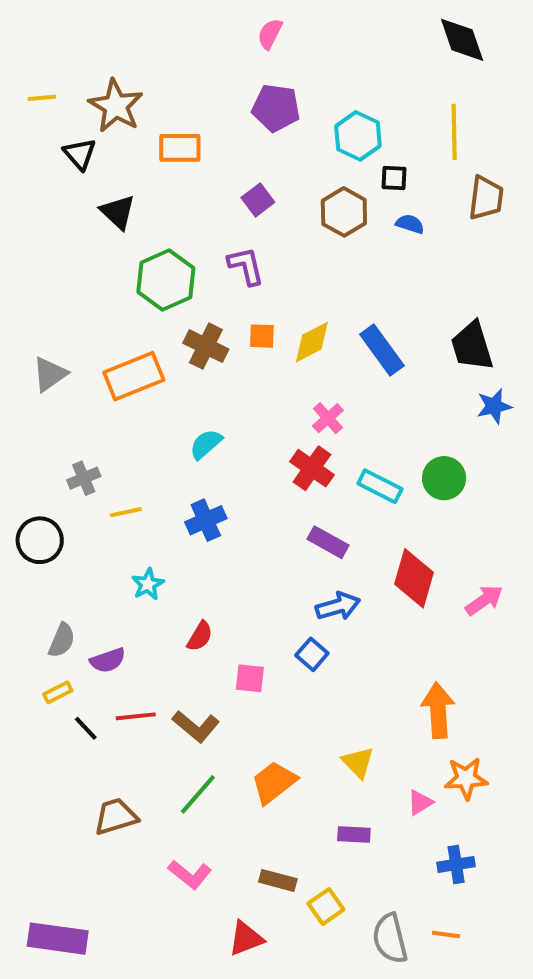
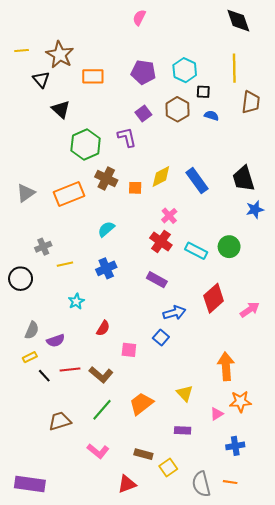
purple pentagon: (276, 108) -> (143, 72), moved
purple square: (258, 200) -> (143, 113), moved
orange square: (262, 336) -> (135, 188), moved
purple rectangle: (328, 542) -> (157, 280), moved
red diamond: (414, 578) -> (214, 298), turned 32

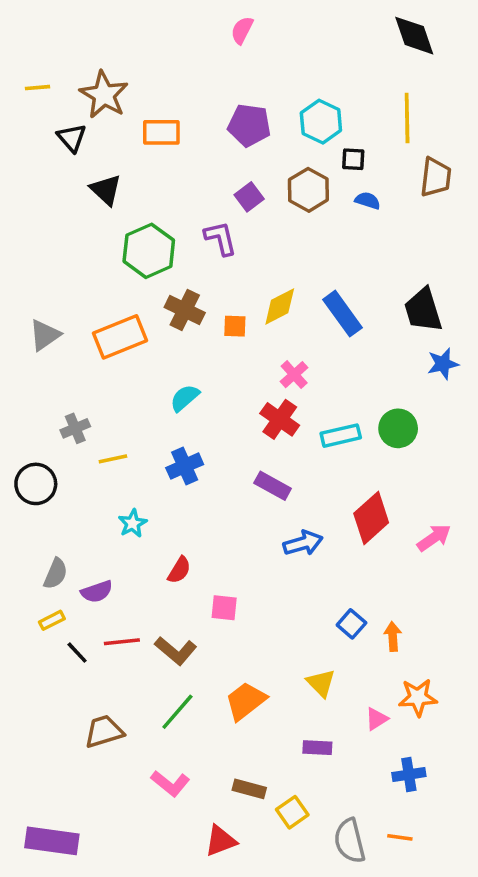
cyan rectangle: (196, 251) -> (341, 436), turned -40
blue square: (161, 337) -> (351, 624), moved
orange arrow: (226, 366) -> (393, 636), size x0.6

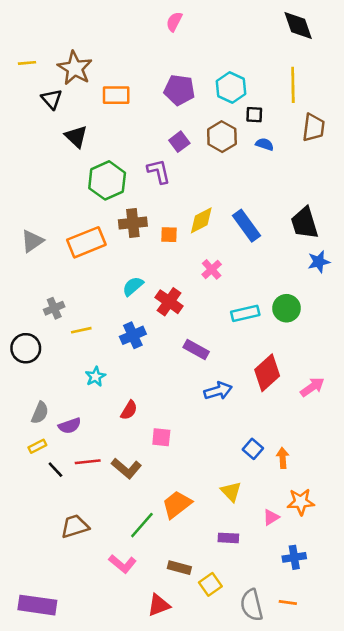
brown cross: (185, 310) -> (133, 223), turned -32
red cross: (280, 419) -> (169, 302), moved
green line: (177, 712) -> (142, 525), moved

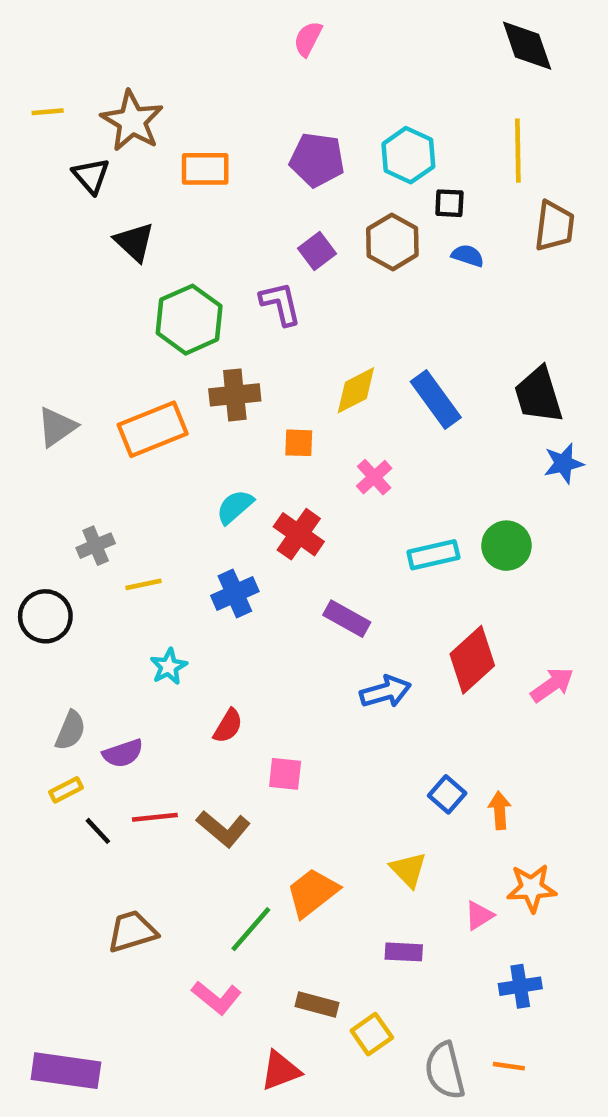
orange square: (169, 235) -> (299, 443), moved

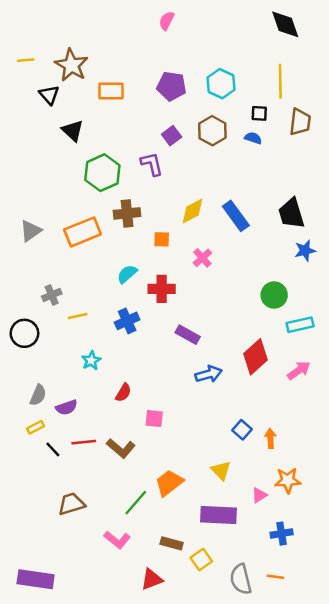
black square: (449, 203) -> (259, 113), moved
red cross: (299, 534) -> (162, 289), turned -35
cyan rectangle: (433, 555) -> (300, 325), moved
purple rectangle: (404, 952) -> (219, 515), size x1.8

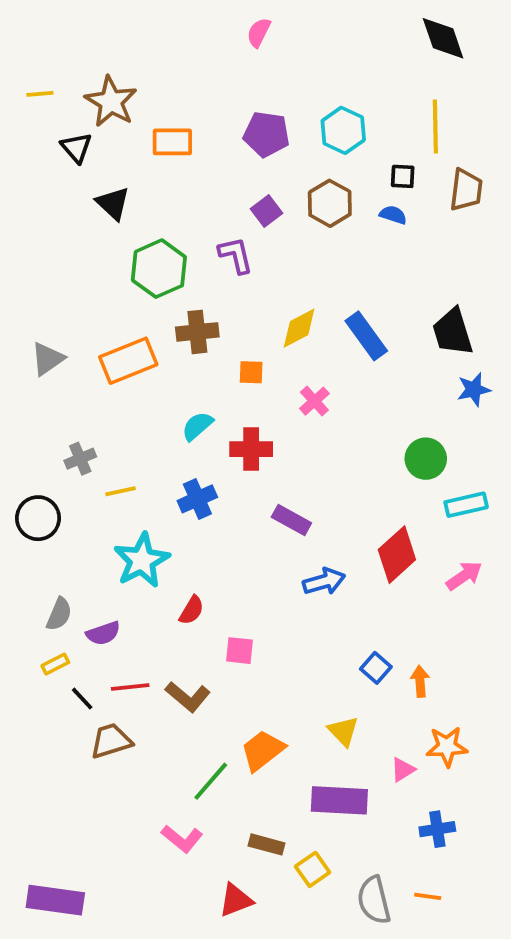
cyan star: (91, 361) -> (142, 560), size x1.8
brown trapezoid: (71, 504) -> (111, 741), moved

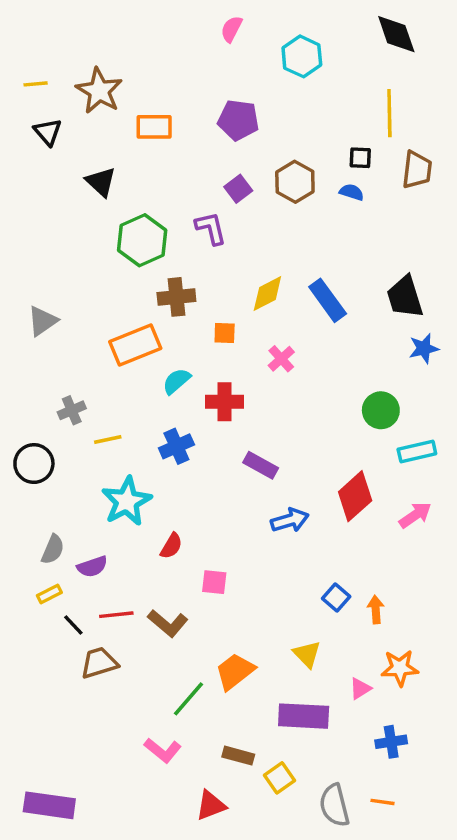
cyan hexagon: (343, 130) -> (302, 56), moved
black triangle: (76, 148) -> (48, 132), moved
orange rectangle: (128, 361) -> (135, 345), moved

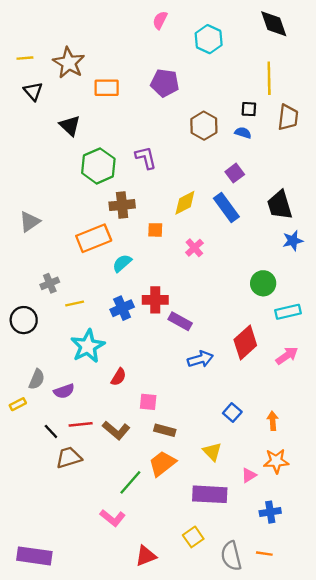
purple square: (238, 189) -> (235, 173), moved
red cross: (225, 402) -> (155, 300), moved
yellow rectangle: (49, 594) -> (18, 404), moved
orange arrow: (376, 610) -> (273, 421), moved
brown rectangle: (238, 756) -> (165, 430), moved

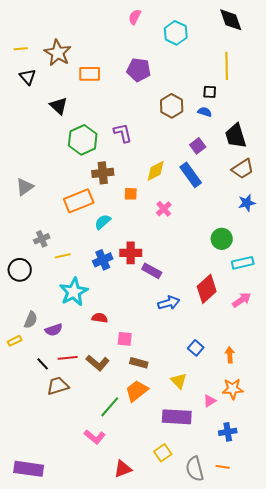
brown trapezoid: (288, 117) -> (243, 169), moved, turned 50
black trapezoid: (280, 205) -> (236, 136), moved
red semicircle: (119, 377) -> (100, 318), turned -112

